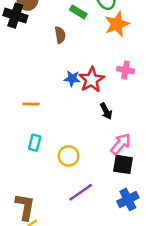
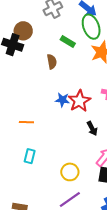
yellow circle: (69, 156) -> (70, 172), moved

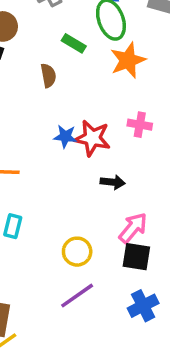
red star: (79, 101) -> (92, 138), turned -30
black arrow: (92, 128) -> (113, 182), turned -56

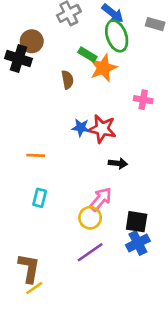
orange star: (128, 60) -> (103, 68), moved
pink cross: (140, 125) -> (143, 100), moved
pink arrow: (133, 228) -> (101, 199), moved
blue cross: (143, 306) -> (138, 243), moved

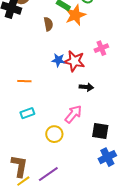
pink cross: (143, 100) -> (101, 48), moved, turned -32
cyan rectangle: (40, 198) -> (27, 113), turned 56
yellow circle: (90, 218) -> (54, 134), moved
blue cross: (138, 243) -> (107, 157), moved
purple line: (90, 252) -> (48, 174), moved

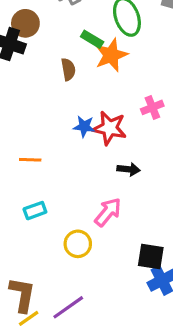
black square: (100, 131) -> (151, 257), moved

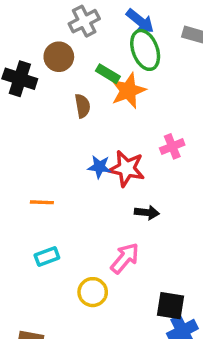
brown circle: (25, 23) -> (59, 57), moved

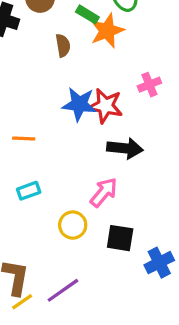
blue star: (99, 167) -> (79, 104), size x1.5
black arrow: (147, 213) -> (125, 148), size x1.5
black square: (171, 306) -> (120, 238), moved

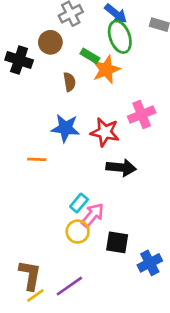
pink cross: (149, 85) -> (142, 114), size x1.4
blue star: (79, 104) -> (65, 128), moved
cyan rectangle: (29, 191) -> (79, 203), moved, turned -30
pink arrow: (104, 192) -> (93, 215), moved

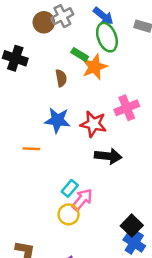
brown circle: (50, 42) -> (44, 22), moved
black square: (117, 242) -> (132, 226), moved, turned 35
blue cross: (150, 263) -> (134, 243), turned -30

